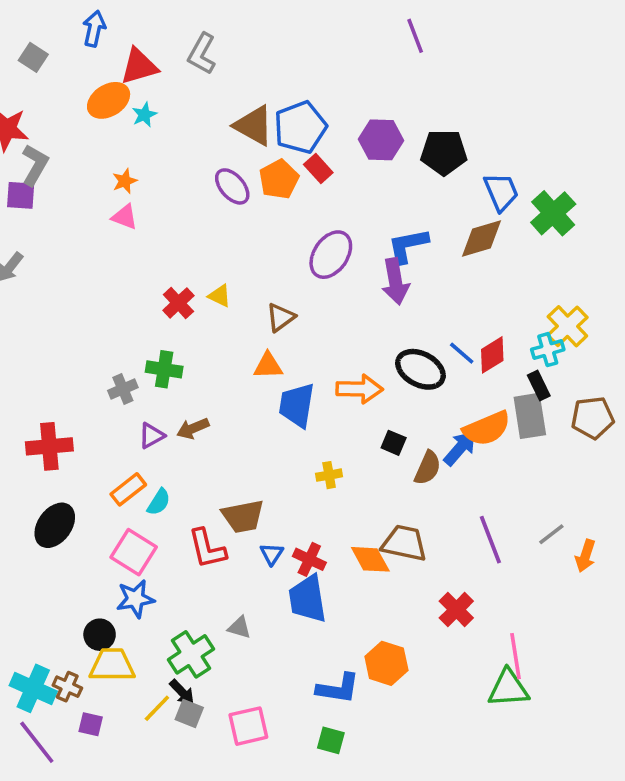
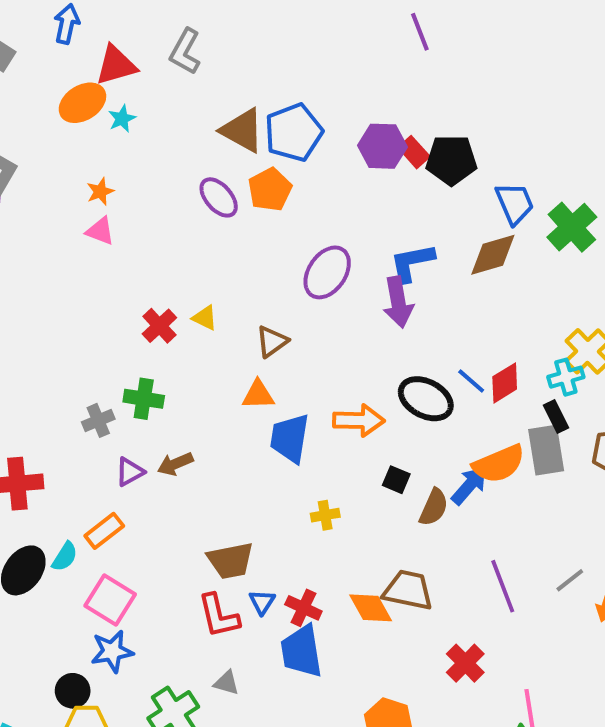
red rectangle: (318, 169) -> (414, 152), moved
cyan semicircle: (159, 502) -> (65, 557), moved
red L-shape: (207, 549) -> (219, 616), moved

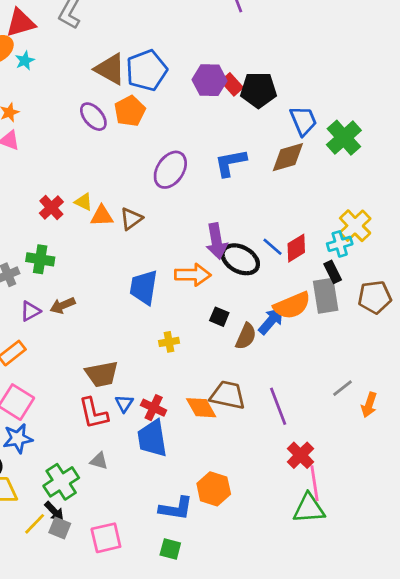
purple arrow: (398, 302) -> (217, 241), moved
orange triangle: (258, 395) -> (102, 216), moved
purple line: (503, 586) -> (278, 406), moved
red cross: (465, 663) -> (300, 455), moved

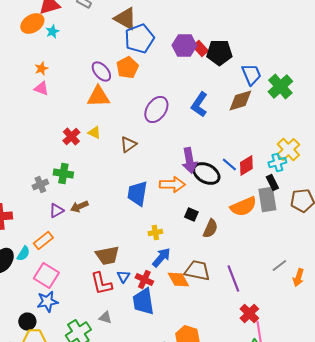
brown triangle: (110, 69) -> (125, 18), moved
blue L-shape: (231, 163) -> (199, 104), turned -45
orange triangle: (102, 216) -> (98, 96), moved, size x1.4
blue arrow: (271, 321) -> (161, 258), moved

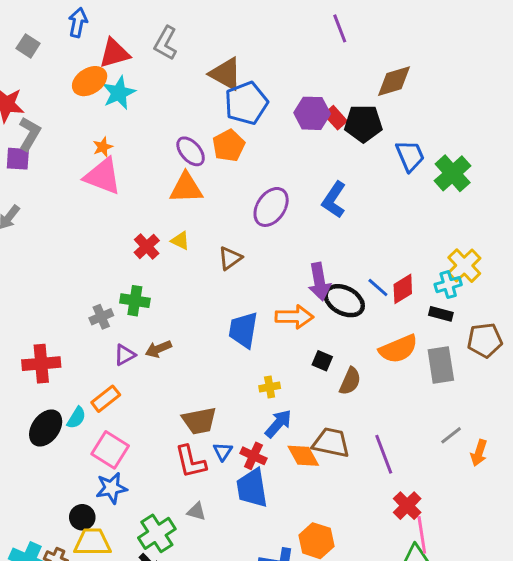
cyan star: (52, 32) -> (119, 93), size x1.6
pink triangle: (41, 88) -> (103, 176), size x1.8
brown diamond: (240, 100) -> (394, 81), moved
black rectangle: (272, 182) -> (441, 314), turned -49
gray rectangle: (267, 200) -> (441, 365), moved

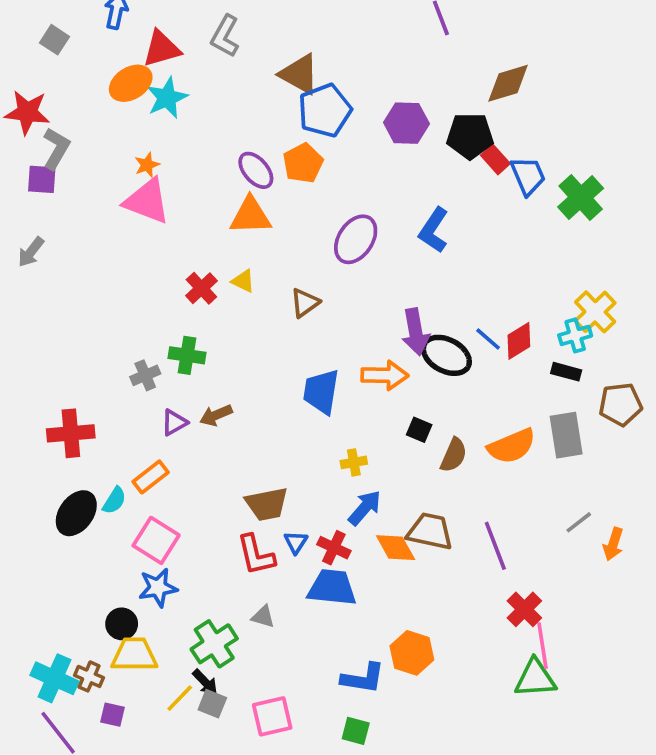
red rectangle: (335, 118) -> (495, 159), moved
orange semicircle: (398, 349) -> (512, 446), moved
blue trapezoid: (252, 488) -> (332, 588), turned 105

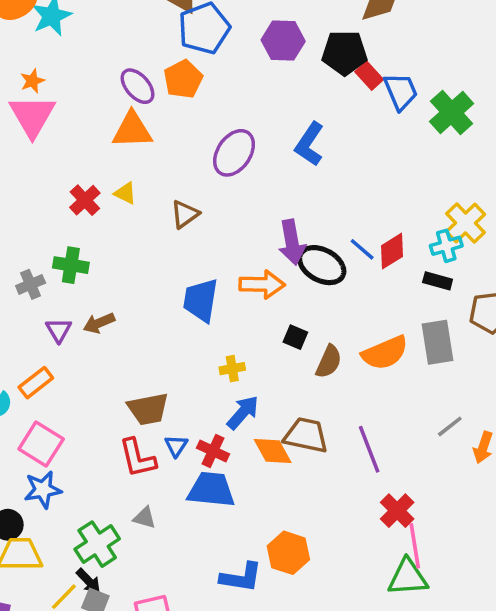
pink triangle: (147, 201) -> (32, 116), turned 39
purple triangle: (174, 422) -> (59, 330), turned -32

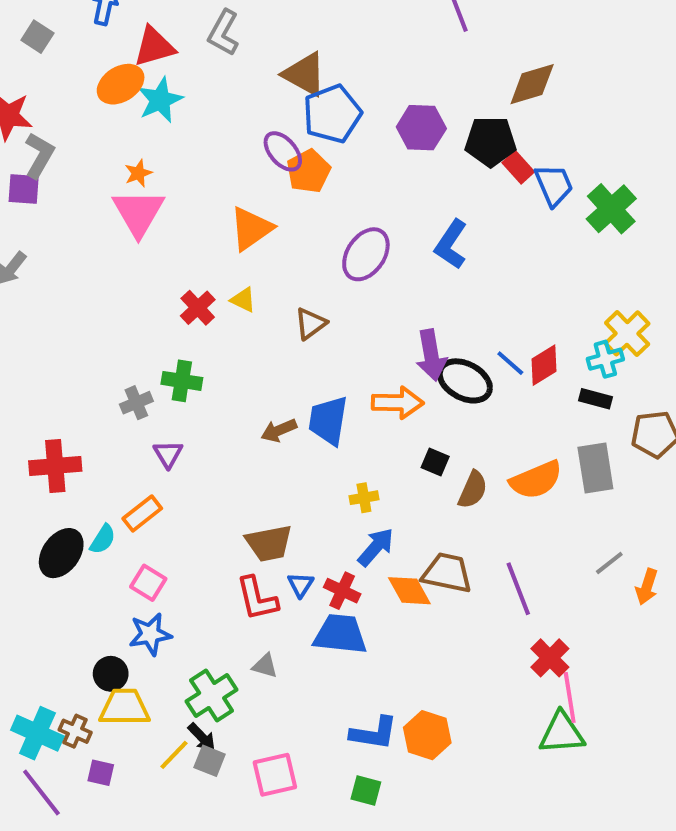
purple ellipse: (138, 86) -> (283, 151), moved
orange triangle: (132, 130) -> (251, 229), turned -33
brown arrow: (99, 323) -> (279, 430), moved
pink square: (41, 444) -> (148, 583), size x0.7
orange hexagon: (288, 553) -> (427, 735), moved

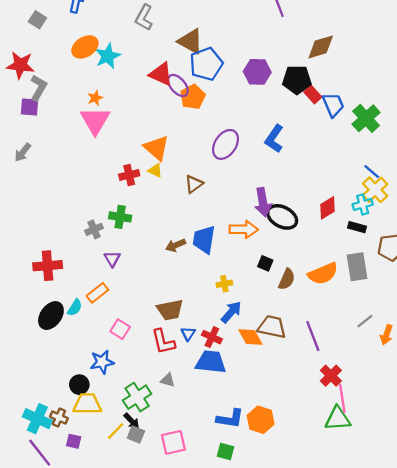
red triangle: (154, 47) -> (161, 74), moved, turned 40
orange triangle: (251, 229) -> (156, 148), moved, turned -44
red cross: (198, 308) -> (129, 175), turned 30
blue line: (510, 363) -> (372, 172), moved
pink square: (148, 583) -> (120, 329), moved

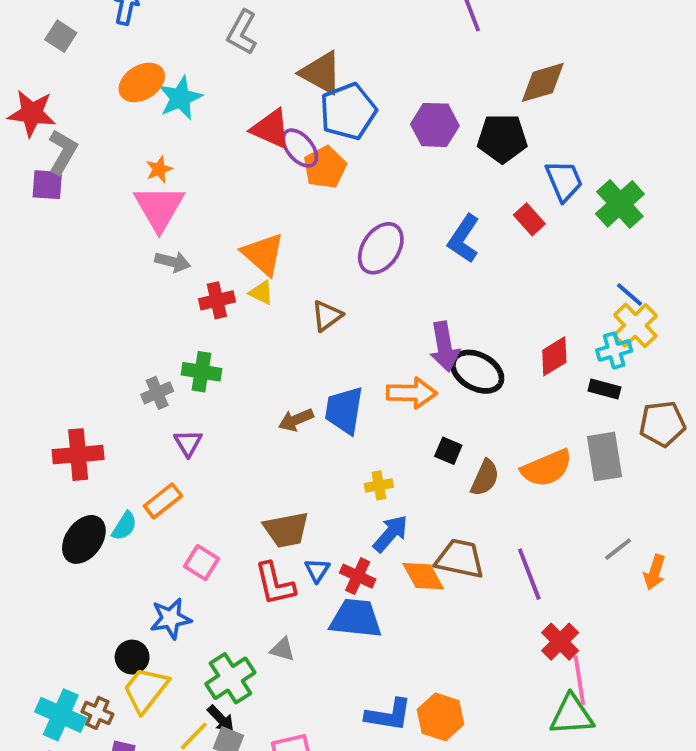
red rectangle: (313, 95) -> (529, 219), moved
gray arrow: (23, 152) -> (173, 262), moved, turned -114
yellow trapezoid: (87, 404) -> (146, 690), turned -52

